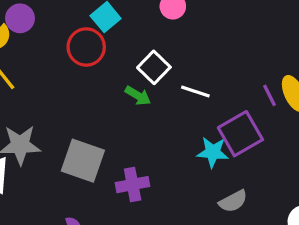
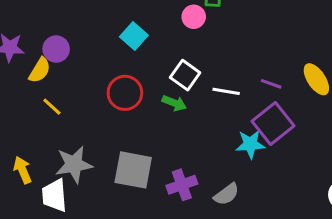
red circle: (86, 47) -> (125, 93), moved
purple line: (269, 95) -> (271, 84), moved, turned -35
gray semicircle: (233, 201) -> (226, 194), moved

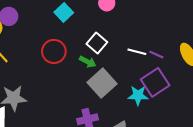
white line: (226, 91) -> (137, 52), moved
gray square: (133, 170) -> (102, 83), moved, turned 32

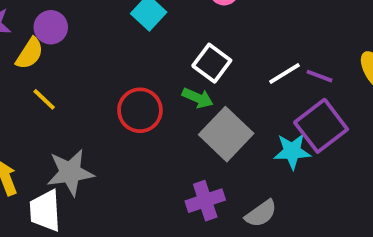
red circle: (54, 51) -> (140, 110), moved
white line: (137, 52) -> (285, 74), turned -42

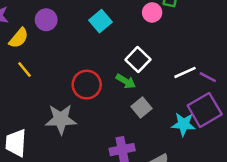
purple circle: (51, 27) -> (46, 20), moved
gray square: (226, 134) -> (141, 107), size x0.6
gray star: (70, 172) -> (61, 119), moved

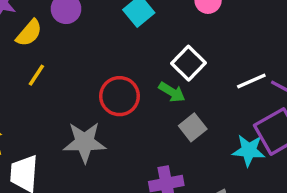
yellow line: (24, 69) -> (36, 75), turned 72

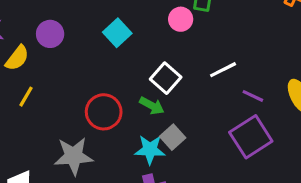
white line: (251, 81) -> (223, 70), moved
cyan star: (249, 150) -> (150, 150), moved

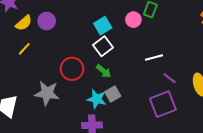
cyan square: (117, 33) -> (103, 26), moved
purple circle: (50, 34) -> (47, 21), moved
white square: (166, 78) -> (103, 46), moved

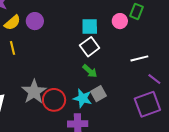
cyan square: (103, 26) -> (90, 26), turned 30
yellow line: (24, 49) -> (12, 48), turned -56
red circle: (72, 69) -> (54, 100), moved
gray star: (47, 93) -> (34, 92), turned 30

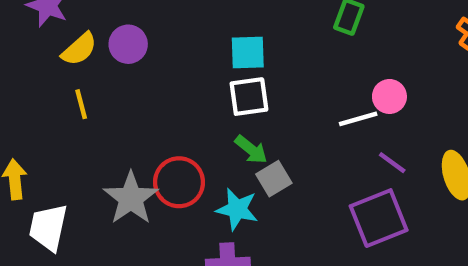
pink circle: (120, 21) -> (389, 96), moved
white square: (90, 47) -> (249, 97), turned 30
gray square: (98, 94) -> (274, 179), moved
red circle: (54, 100) -> (179, 182), moved

